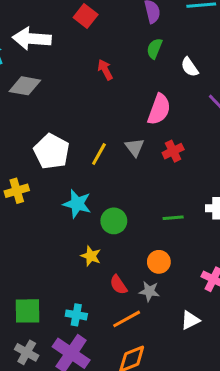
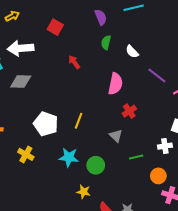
gray triangle: (135, 147) -> (116, 136), moved
yellow cross: (17, 191) -> (26, 154), turned -35
orange circle: (159, 262) -> (158, 176), moved

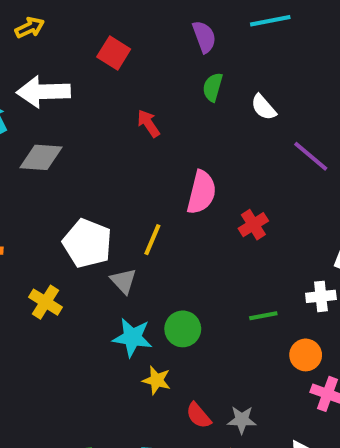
pink semicircle: (115, 84) -> (201, 192), moved
gray triangle: (116, 136) -> (123, 281), moved
cyan star: (69, 157) -> (132, 337), moved

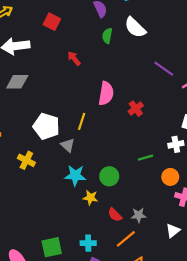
white semicircle: (264, 107) -> (135, 27), moved, size x1.5
green circle: (183, 329) -> (109, 176), moved

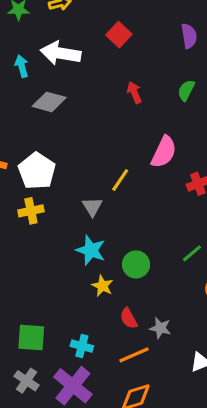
green semicircle: (107, 36) -> (186, 90), moved
white pentagon: (46, 126) -> (37, 171), moved
green line: (145, 158) -> (192, 253), turned -40
yellow cross: (26, 160) -> (31, 211), turned 35

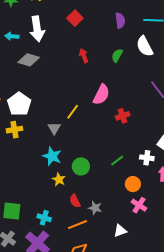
white arrow: (61, 53) -> (37, 29), turned -110
cyan arrow: (22, 66) -> (12, 36), turned -72

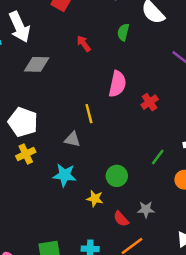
gray diamond: (29, 60) -> (37, 64), moved
yellow line: (73, 112) -> (89, 114), turned -35
gray triangle: (54, 128) -> (72, 139), turned -32
cyan star: (52, 156) -> (65, 175), moved
gray star: (95, 208) -> (146, 209), moved

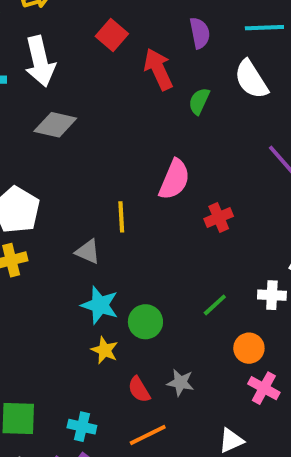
red arrow: (84, 43) -> (158, 69), moved, size x1.5
cyan star: (65, 175) -> (100, 305), moved

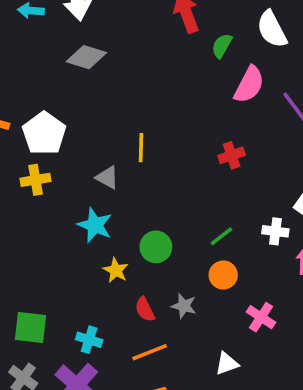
pink semicircle: (174, 179) -> (249, 85), moved
cyan star: (100, 305) -> (95, 225), moved
orange circle: (249, 348) -> (223, 275), moved

